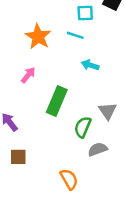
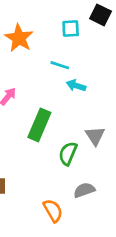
cyan line: (75, 35) -> (60, 65), moved
orange star: (38, 37) -> (19, 38), moved
gray semicircle: (98, 149) -> (84, 190), moved

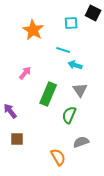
gray triangle: (95, 136) -> (80, 90), moved

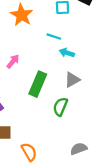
gray triangle: (80, 90) -> (72, 80), turned 35
gray semicircle: (81, 142) -> (79, 149), moved
orange semicircle: (58, 157) -> (29, 152), moved

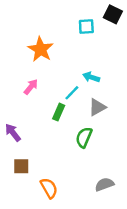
orange star: (22, 15) -> (41, 49), moved
cyan line: (54, 37) -> (72, 93), moved, turned -64
green rectangle: (38, 84) -> (59, 112), size x0.6

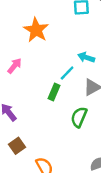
pink arrow: (31, 87) -> (15, 66), moved
brown square: (21, 166) -> (17, 146), turned -35

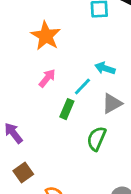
pink arrow: (15, 66) -> (47, 78), moved

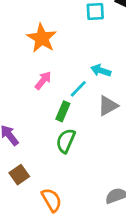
green semicircle: (96, 139) -> (66, 141), moved

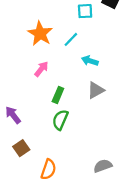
cyan line: (78, 89) -> (71, 39), moved
orange semicircle: (52, 200) -> (48, 169), turned 48

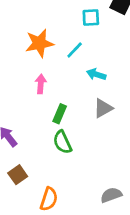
orange star: (40, 34) -> (39, 43), turned 30
pink arrow: (41, 69) -> (41, 84), turned -35
green semicircle: (60, 120) -> (62, 142), turned -48

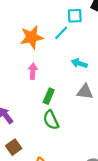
cyan line: (75, 50) -> (61, 33), moved
gray triangle: (103, 108) -> (85, 92), turned 36

